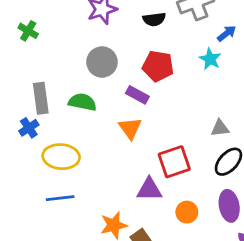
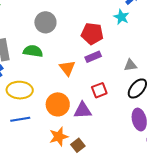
red pentagon: (158, 66) -> (92, 34), moved
purple rectangle: (137, 95) -> (93, 57), moved, turned -49
red square: (174, 162) -> (99, 90), size x0.7
orange circle: (187, 212) -> (58, 104), moved, size x1.5

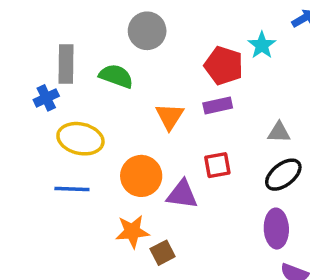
cyan star: (121, 17) -> (262, 45), moved

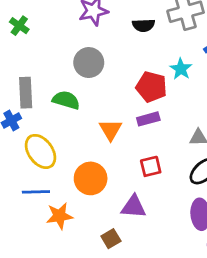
yellow ellipse: (80, 139) -> (40, 151), turned 44
purple triangle: (182, 194) -> (134, 207), moved
orange star: (132, 231) -> (59, 216), moved

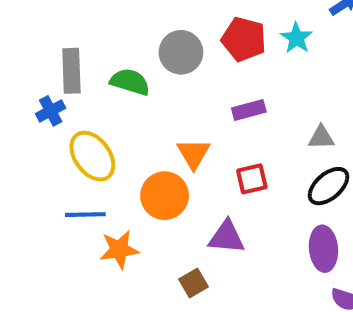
gray circle: (89, 63) -> (181, 52), moved
red pentagon: (151, 87) -> (244, 39), moved
orange triangle: (111, 130) -> (194, 154), moved

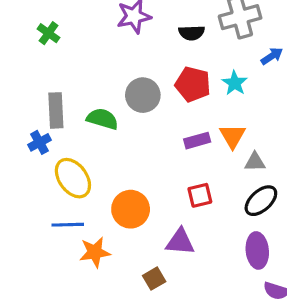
orange triangle: (194, 154) -> (233, 136), moved

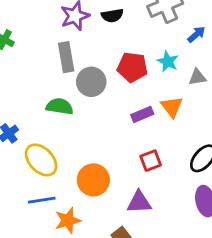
black semicircle: (192, 33) -> (112, 16), moved
gray rectangle: (56, 110) -> (66, 57), moved
gray triangle: (255, 162) -> (197, 77), moved

